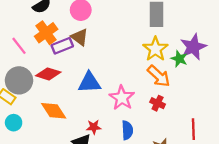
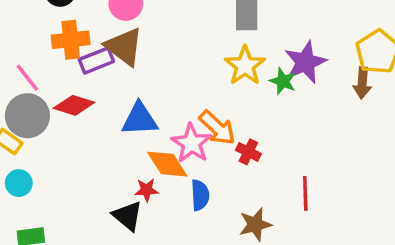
orange cross: (46, 33) -> (71, 40), turned 30
brown triangle: (80, 37) -> (124, 47), size x1.4
pink line: (19, 46) -> (27, 78), moved
orange arrow: (159, 76) -> (217, 128), moved
orange diamond: (54, 111) -> (167, 164), moved

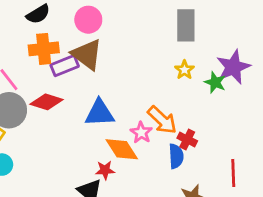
yellow star: (245, 66) -> (184, 70), size x0.6
pink star: (191, 143) -> (141, 133), size x0.7
blue semicircle: (200, 195) -> (176, 156), moved

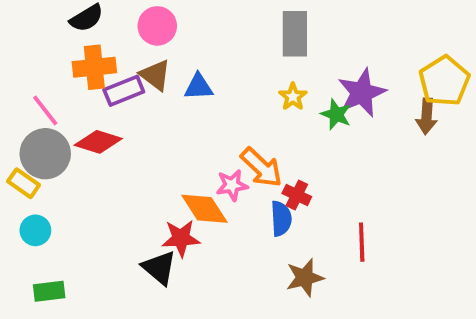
brown triangle: (87, 55) -> (155, 75), size x0.7
blue triangle: (99, 113) -> (199, 87), moved, size x0.7
pink star: (141, 133) -> (232, 185), turned 30
red star: (105, 170) -> (181, 238), size x1.4

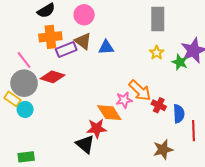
blue semicircle: (281, 219) -> (179, 114), moved
cyan circle: (35, 230) -> (25, 109), moved

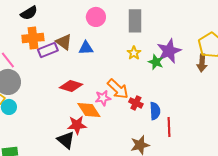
pink circle: (84, 15) -> (96, 17), moved
red diamond: (52, 77) -> (71, 86), moved

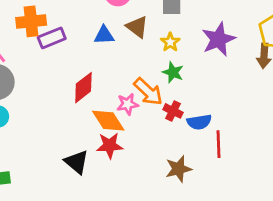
brown triangle: (64, 42) -> (137, 27), moved
green star: (156, 62) -> (173, 72), moved
red diamond: (71, 86) -> (83, 88), turned -55
blue semicircle: (155, 111) -> (199, 122), turned 84
red star: (77, 125) -> (110, 145), moved

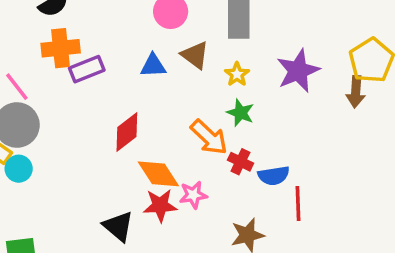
pink star: (128, 104) -> (193, 195), moved

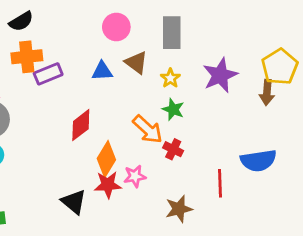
orange diamond: (158, 174) -> (106, 159), turned 64
blue semicircle: (274, 176) -> (258, 161), moved, size x1.4

